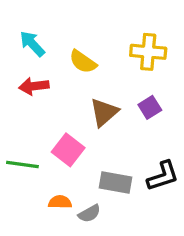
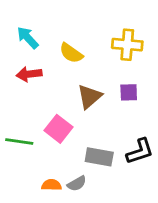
purple square: (150, 107) -> (129, 92), turned 30
orange semicircle: (60, 202) -> (51, 185), moved

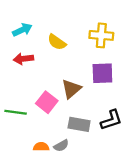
cyan arrow: (28, 38) -> (22, 30), turned 108
purple square: (129, 92) -> (102, 73), size x1.5
brown triangle: (89, 97) -> (71, 89), moved

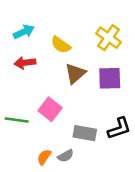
yellow cross: (101, 35) -> (109, 38), turned 30
brown triangle: (71, 89) -> (75, 73), moved
orange semicircle: (41, 147) -> (44, 157), turned -56

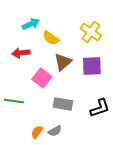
cyan arrow: (24, 32) -> (31, 24), moved
pink square: (50, 109) -> (42, 78), moved
gray rectangle: (85, 133) -> (63, 104), moved

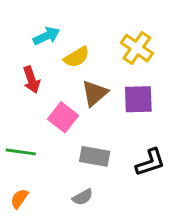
yellow semicircle: (51, 38) -> (77, 57), turned -66
red arrow: (21, 53) -> (31, 80), turned -102
orange semicircle: (37, 132) -> (19, 199), moved

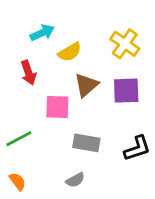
pink square: (63, 117) -> (57, 107), turned -36
green line: (21, 152) -> (19, 139), turned -36
orange semicircle: (19, 199) -> (18, 181), turned 108

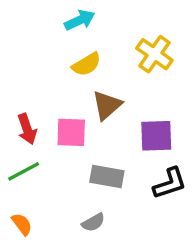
cyan arrow: (42, 33) -> (80, 20), moved
red arrow: (29, 73) -> (27, 129), moved
purple square: (126, 91) -> (156, 136), moved

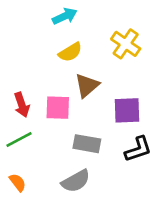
gray semicircle: (93, 222) -> (76, 181), size x1.5

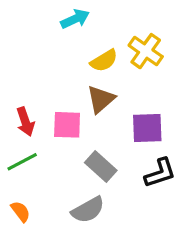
yellow semicircle: (70, 52) -> (104, 61), moved
gray rectangle: (87, 144) -> (101, 167), turned 32

